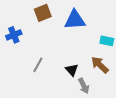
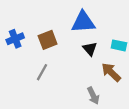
brown square: (43, 13) -> (48, 40), moved
black triangle: (72, 70) -> (90, 49), moved

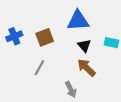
brown arrow: (111, 72) -> (86, 68), moved
gray arrow: (93, 96) -> (71, 90), moved

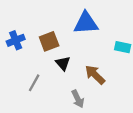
black triangle: (84, 46) -> (63, 63), moved
gray line: (39, 68) -> (34, 83), moved

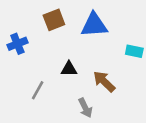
brown square: (49, 41) -> (54, 20), moved
black triangle: (63, 63) -> (69, 69), turned -49

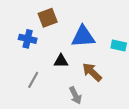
blue triangle: (94, 25) -> (83, 37), moved
blue cross: (17, 44) -> (28, 39), moved, turned 35

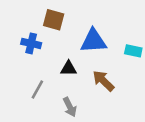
brown square: (48, 18) -> (54, 20), turned 36
gray arrow: (75, 95) -> (70, 107), moved

